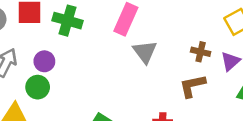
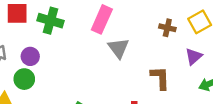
brown cross: (201, 52) -> (167, 28), moved
brown L-shape: (192, 86) -> (160, 78), turned 100

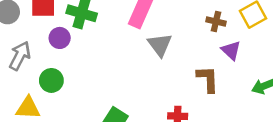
purple circle: (30, 56) -> (60, 38), moved
purple triangle: (194, 56) -> (231, 50), moved, turned -36

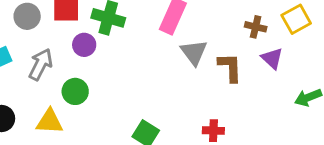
brown L-shape: (208, 79) -> (230, 67), moved

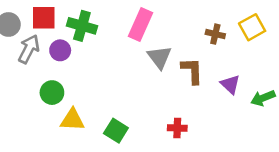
purple triangle: (272, 58) -> (230, 84), moved
gray arrow: (41, 64) -> (29, 49), moved
yellow triangle: (50, 122) -> (72, 120), moved

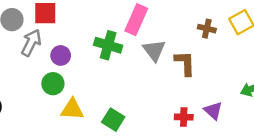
green cross: (82, 26) -> (108, 45), moved
purple circle: (60, 50) -> (61, 55), moved
purple triangle: (230, 84) -> (213, 111), moved
red cross: (177, 128) -> (184, 117), moved

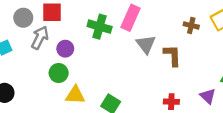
green cross: (108, 45) -> (100, 27), moved
purple triangle: (213, 111) -> (208, 96), moved

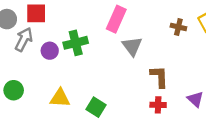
green cross: (100, 27) -> (76, 43), moved, turned -30
brown L-shape: (172, 55) -> (159, 77), moved
green circle: (59, 73) -> (14, 90), moved

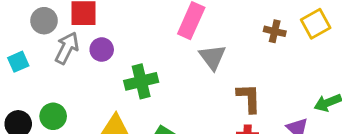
green cross: (76, 43) -> (141, 81), moved
purple circle: (50, 51) -> (102, 50), moved

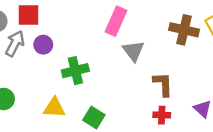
brown cross: (275, 31) -> (184, 30), size x1.6

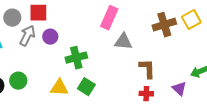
brown cross: (184, 30) -> (164, 25), turned -30
gray triangle: (133, 51) -> (123, 42), turned -48
green square: (94, 118) -> (86, 87), moved

